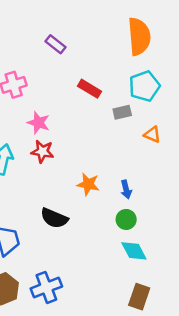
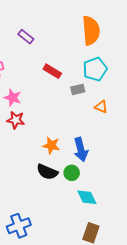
blue arrow: (126, 189) -> (81, 149), size x1.6
black semicircle: (54, 218) -> (47, 172), moved
green circle: (126, 219) -> (72, 173), moved

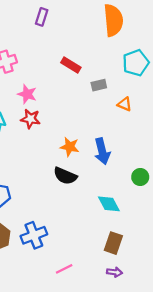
purple rectangle: (26, 37) -> (42, 17), moved, turned 70
cyan pentagon: (95, 69) -> (136, 63), moved
green circle: (72, 173) -> (140, 177), moved

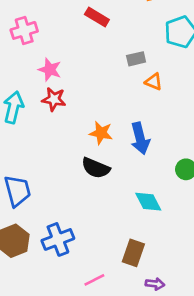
red rectangle: (71, 65) -> (97, 17), moved
orange triangle: (125, 104) -> (154, 82), moved
brown rectangle: (113, 243) -> (133, 253), moved

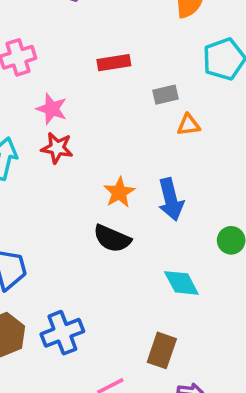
red rectangle: (97, 17) -> (114, 63), moved, turned -40
orange triangle: (154, 82) -> (189, 125), turned -30
orange star: (101, 133) -> (119, 192), turned 30

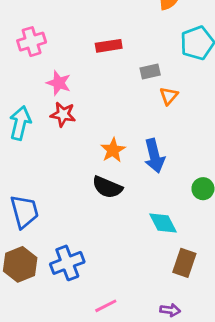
orange triangle: (189, 125) -> (169, 96), turned -42
brown rectangle: (162, 350) -> (184, 263), moved

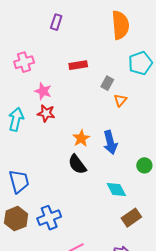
gray rectangle: (150, 72) -> (107, 83), turned -48
black semicircle: (107, 187) -> (77, 164), turned 30
brown rectangle: (184, 263) -> (131, 218), turned 36

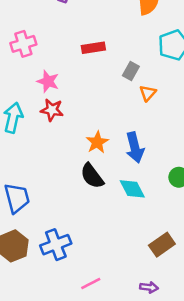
cyan diamond: (116, 189) -> (132, 189), moved

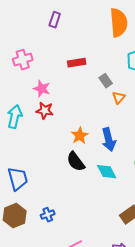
gray rectangle: (131, 71) -> (106, 81), turned -64
blue cross: (56, 245) -> (48, 215), size x0.6

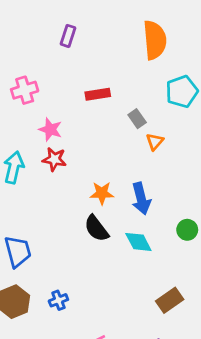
orange star: (80, 136) -> (102, 193), turned 30

